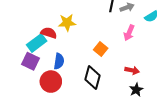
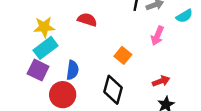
yellow star: (67, 23) -> (44, 27), moved
red semicircle: (49, 33) -> (87, 20), moved
red arrow: (132, 70) -> (161, 81), turned -32

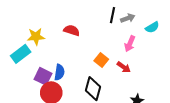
cyan rectangle: (45, 48) -> (21, 54), moved
purple square: (38, 70) -> (43, 76), moved
red arrow: (161, 81) -> (124, 67), moved, turned 56

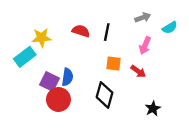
black line: (112, 15) -> (107, 32), moved
orange square: (101, 60) -> (114, 64), turned -32

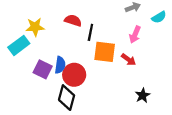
black line: (107, 32) -> (90, 32), moved
orange square: (114, 64) -> (105, 52), size x1.5
black diamond: (105, 95) -> (67, 98), moved
red circle: (58, 99) -> (74, 75), moved

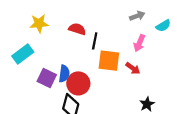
yellow star: (35, 27) -> (39, 24), moved

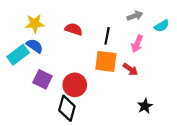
black line: (95, 41) -> (107, 36), moved
blue semicircle: (64, 74) -> (35, 46), moved, turned -63

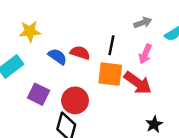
red semicircle: (74, 29) -> (80, 53), moved
blue semicircle: (35, 46) -> (57, 56), moved
red arrow: (130, 69) -> (138, 83), size x1.6

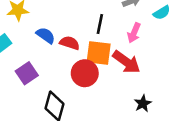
red semicircle: (80, 53) -> (70, 43), moved
purple square: (39, 94) -> (27, 73), turned 30
red circle: (75, 100) -> (85, 73), moved

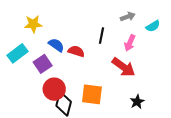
orange square: (99, 53) -> (92, 94), moved
purple square: (27, 73) -> (43, 64), moved
red circle: (85, 73) -> (54, 89), moved

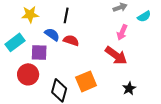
black line: (101, 36) -> (66, 15), moved
purple square: (43, 64) -> (39, 52), turned 36
red circle: (54, 89) -> (28, 74), moved
orange square: (92, 94) -> (86, 81), turned -30

